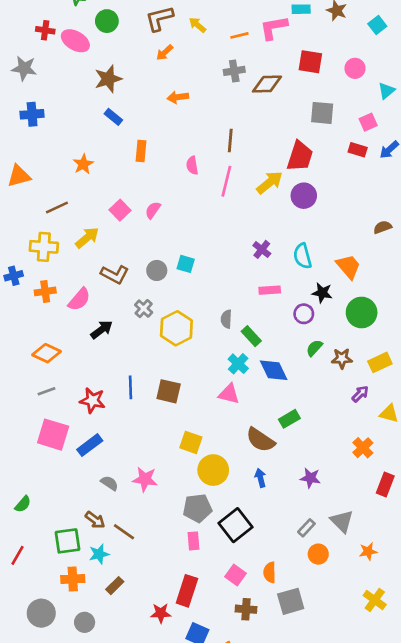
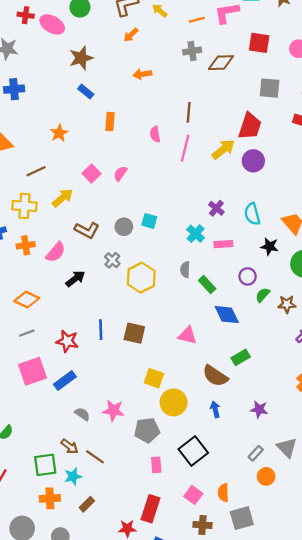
purple circle: (304, 314) -> (248, 276), moved
cyan cross: (238, 364) -> (196, 234), moved
pink square: (53, 435) -> (33, 371), turned -36
gray pentagon: (197, 508) -> (147, 430), moved

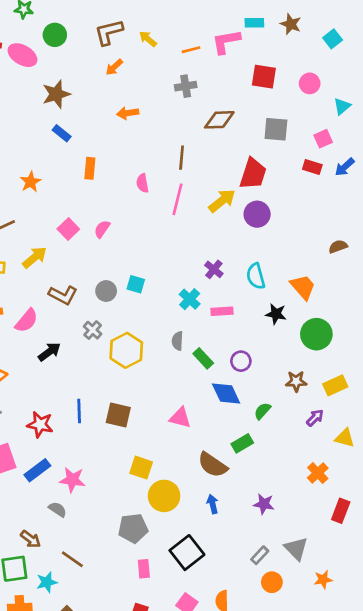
brown diamond: (221, 63) -> (219, 120), moved
purple circle: (248, 276) -> (241, 361), moved
green semicircle: (263, 295) -> (262, 411), moved
pink star: (113, 411) -> (72, 480), moved
brown arrow: (70, 446) -> (31, 539), moved

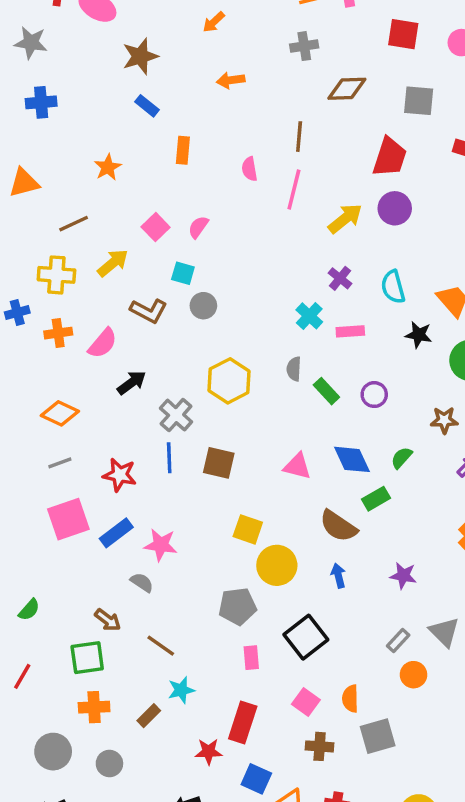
yellow arrow: (222, 201) -> (345, 219), moved
cyan square: (136, 284) -> (183, 273), moved
gray cross: (93, 330) -> (176, 415), moved, size x1.4
blue diamond: (226, 393) -> (352, 459), moved
cyan star: (47, 582) -> (181, 690), moved

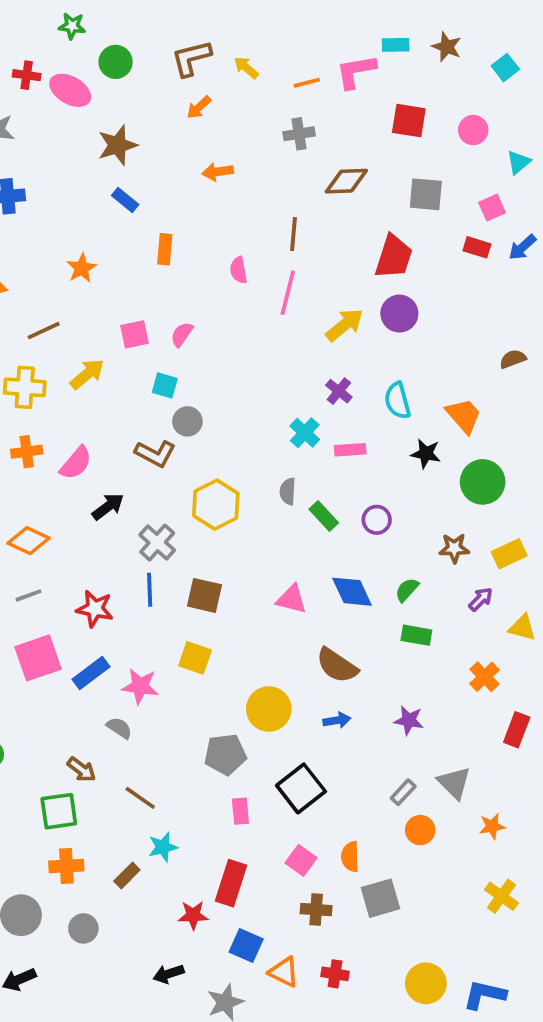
pink square: (156, 227) -> (134, 334), turned 32
brown L-shape: (149, 311) -> (155, 454), moved
green rectangle: (376, 499) -> (416, 635), moved, turned 40
yellow square: (248, 529) -> (195, 658), moved
blue arrow: (338, 576) -> (337, 720), turned 95

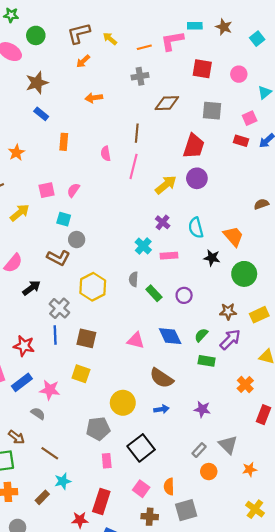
purple arrow: (481, 599) -> (230, 339), moved, size x1.5

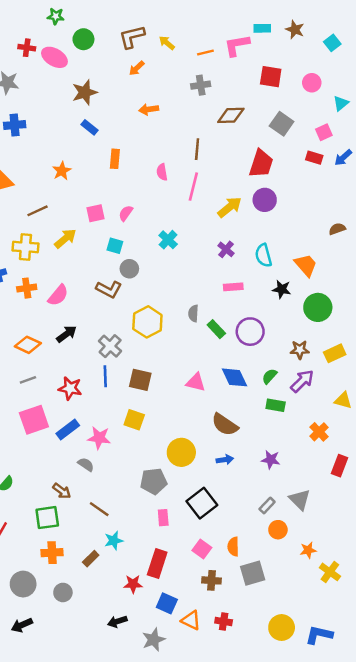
gray square: (212, 111) -> (282, 124), turned 30
cyan cross: (143, 246) -> (168, 240), moved
black arrow: (32, 288) -> (67, 334), moved
purple circle: (184, 295) -> (250, 332), size x1.5
orange star: (250, 469) -> (308, 550), moved

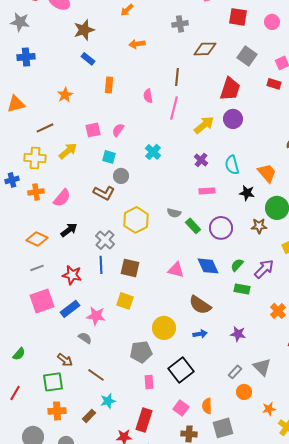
gray semicircle: (193, 313) -> (174, 213), turned -80
brown star: (300, 350) -> (259, 226), moved

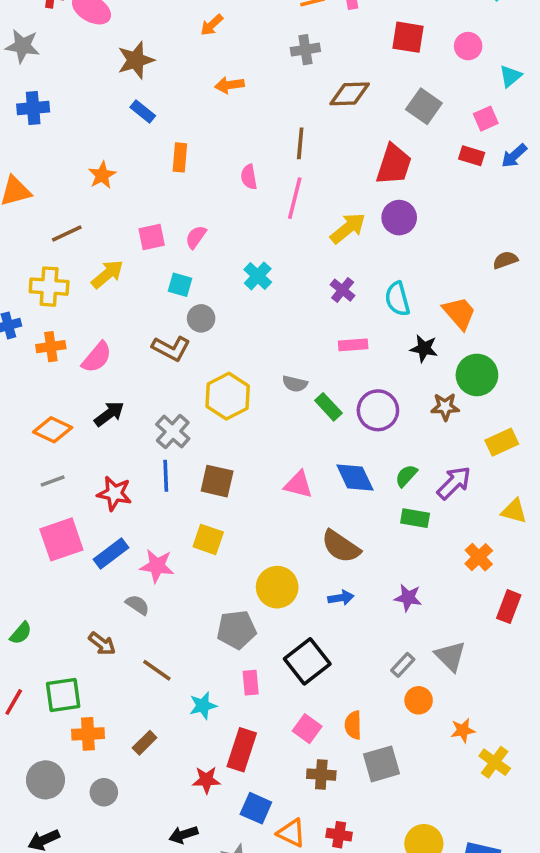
green square: (53, 382) -> (63, 695), moved
cyan star: (108, 401) -> (203, 706), moved

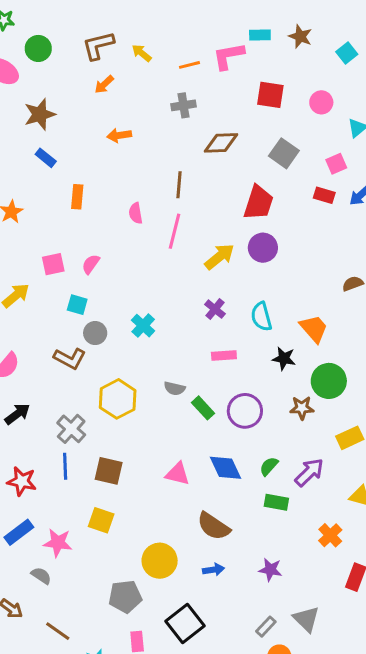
cyan cross: (258, 276) -> (143, 326), moved

